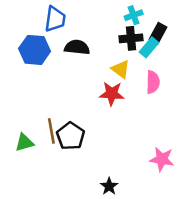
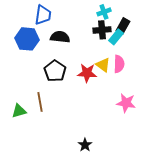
yellow triangle: (121, 69) -> (103, 65), moved
black pentagon: (71, 136) -> (55, 71), moved
pink star: (162, 159) -> (126, 103), moved

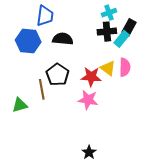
brown line: (40, 102) -> (42, 89), moved
pink star: (126, 103) -> (88, 100), moved
green triangle: (19, 111) -> (20, 105), moved

